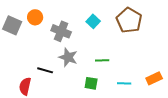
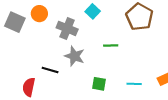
cyan square: (93, 21) -> (93, 11), moved
green line: (102, 60) -> (111, 46), moved

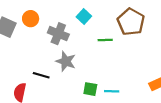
green line: (111, 46) -> (105, 40), moved
cyan line: (134, 84) -> (112, 91), moved

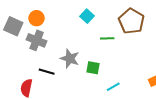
gray cross: (58, 34) -> (37, 40), moved
green square: (90, 89) -> (93, 68), moved
cyan line: (112, 91) -> (113, 87), turned -32

